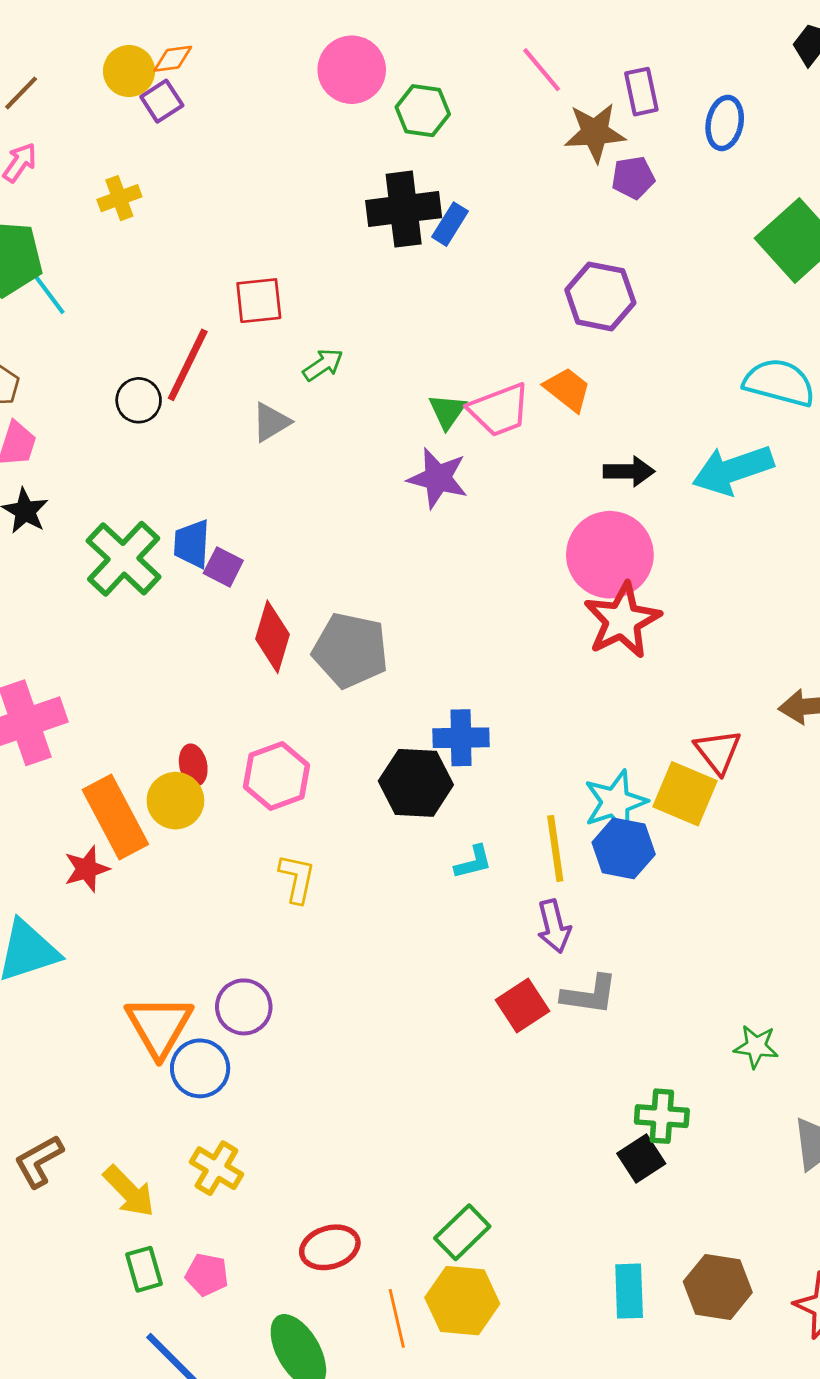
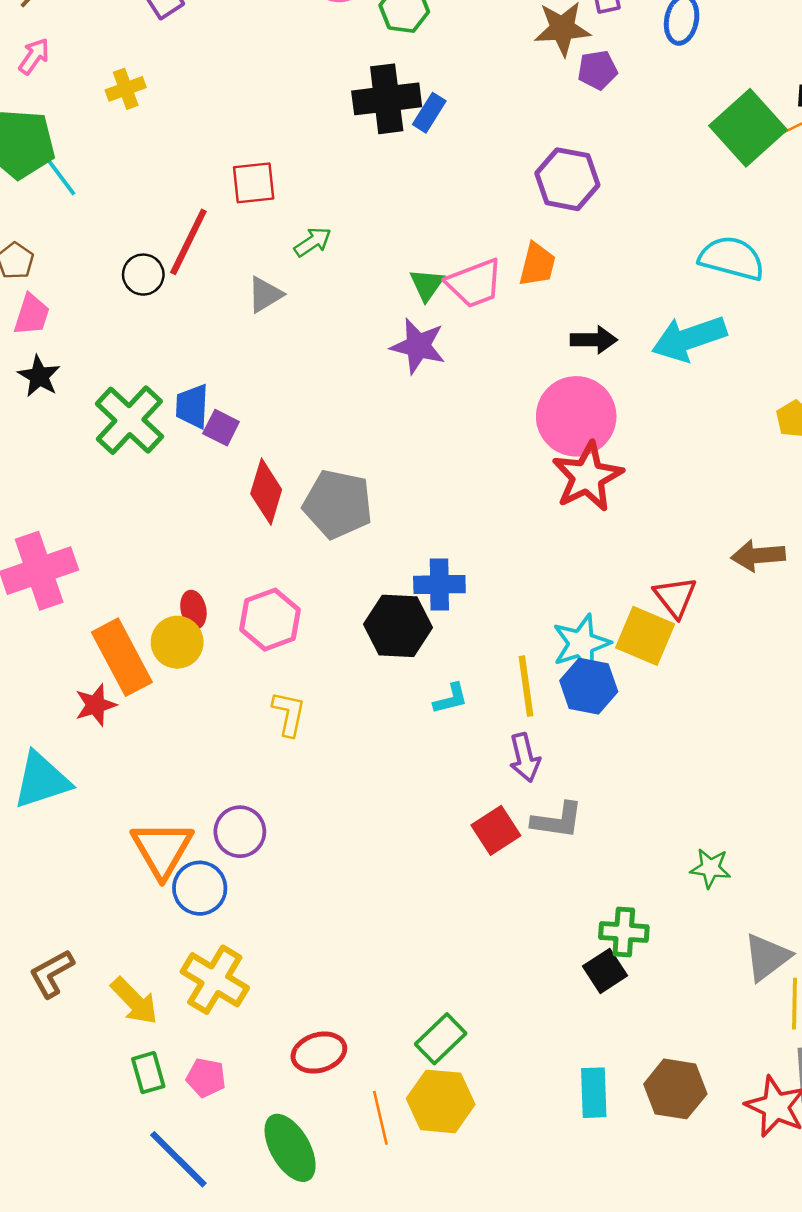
orange trapezoid: (568, 389) -> (537, 264), turned 66
yellow cross: (216, 1168) -> (215, 980), size x1.4

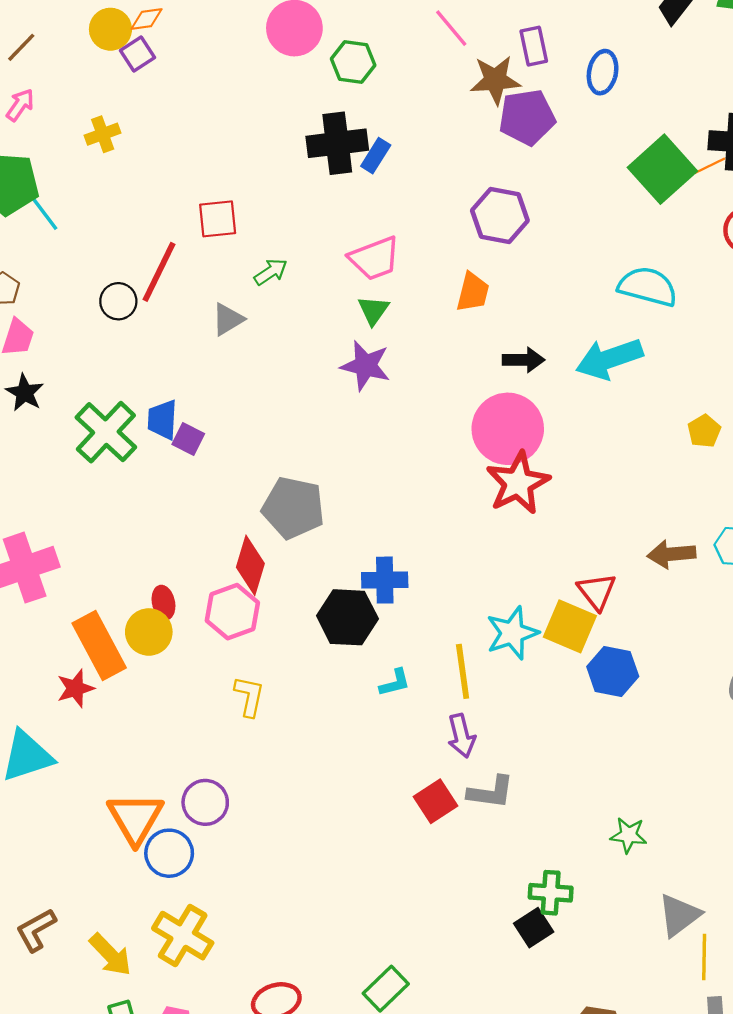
purple pentagon: (597, 70) -> (527, 117), size x1.6
pink trapezoid: (475, 283) -> (375, 258), moved
red diamond: (266, 492) -> (250, 565), moved
blue hexagon: (589, 686) -> (613, 671), moved

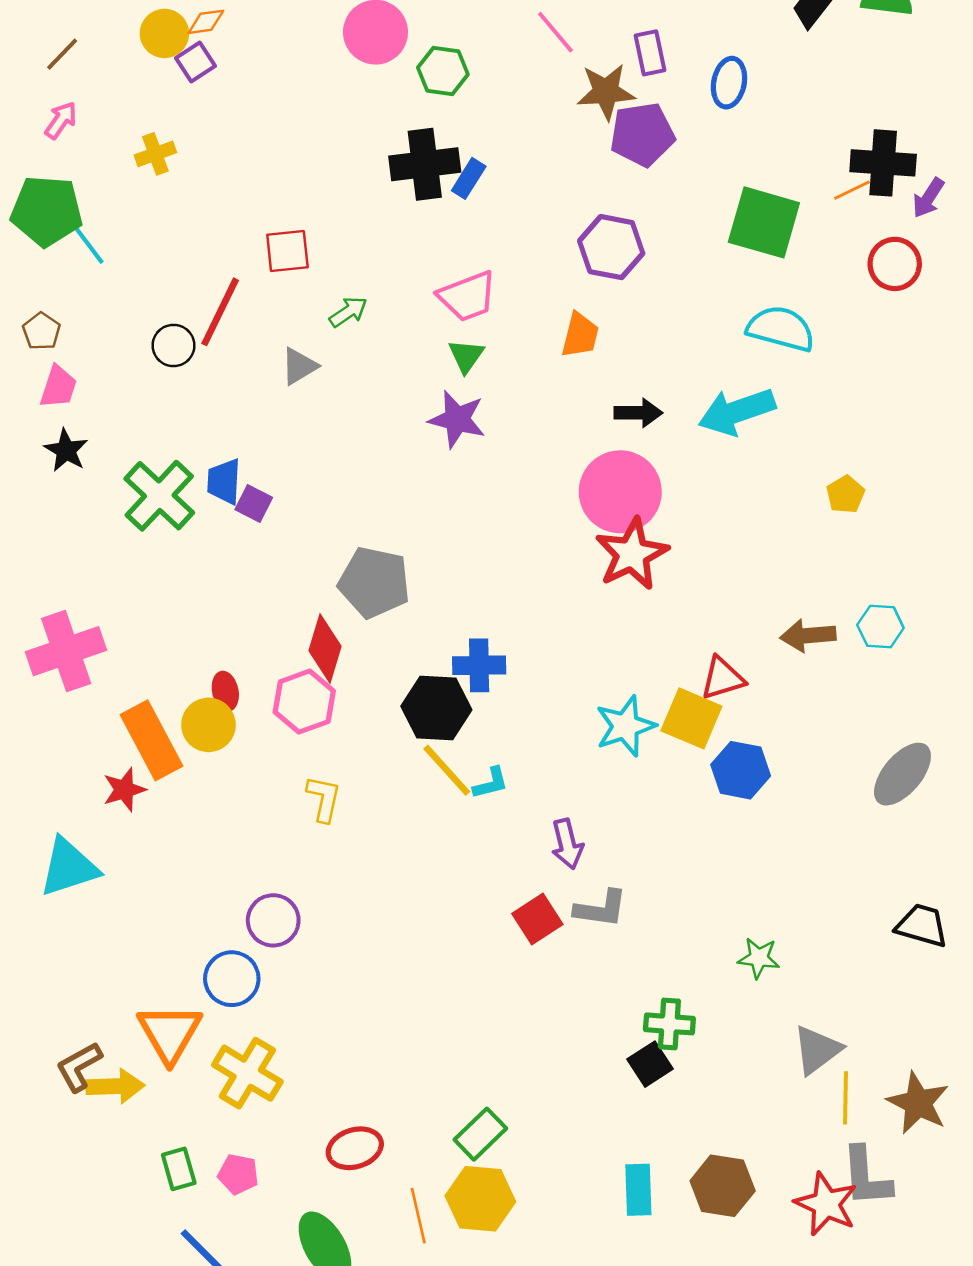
green square: (662, 169) -> (764, 222), moved, turned -32
red triangle: (597, 591) -> (723, 678), turned 51
yellow line: (463, 671) -> (447, 770), moved, turned -34
orange triangle: (135, 818) -> (170, 1033), moved
yellow arrow: (110, 955) -> (115, 1086), moved, turned -48

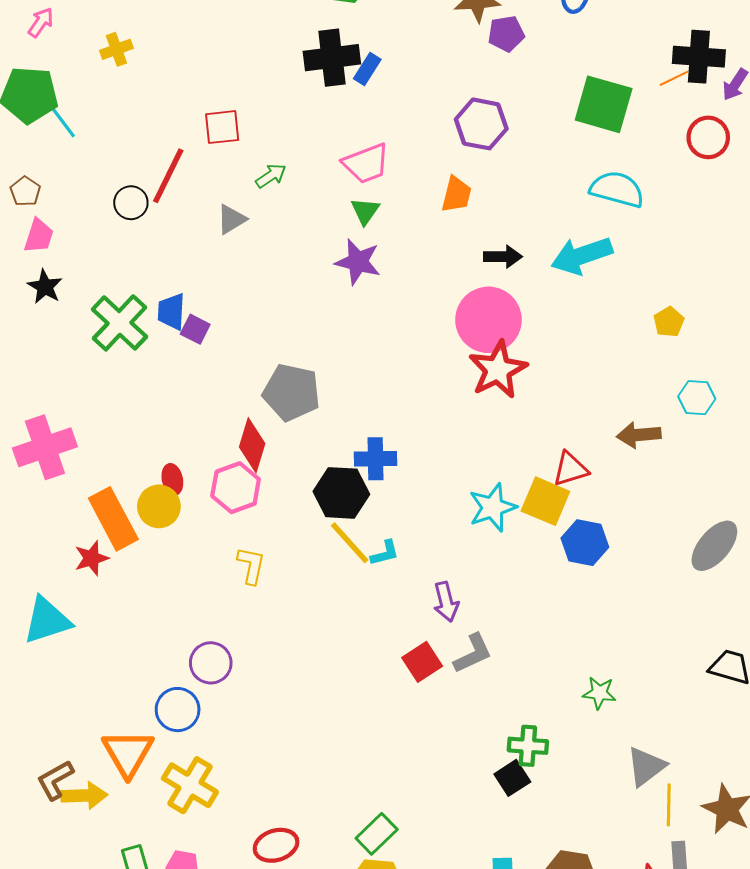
purple pentagon: (642, 134) -> (506, 34), size x0.7
cyan hexagon: (880, 626) -> (697, 398), moved
gray L-shape: (601, 909) -> (473, 654), turned -33

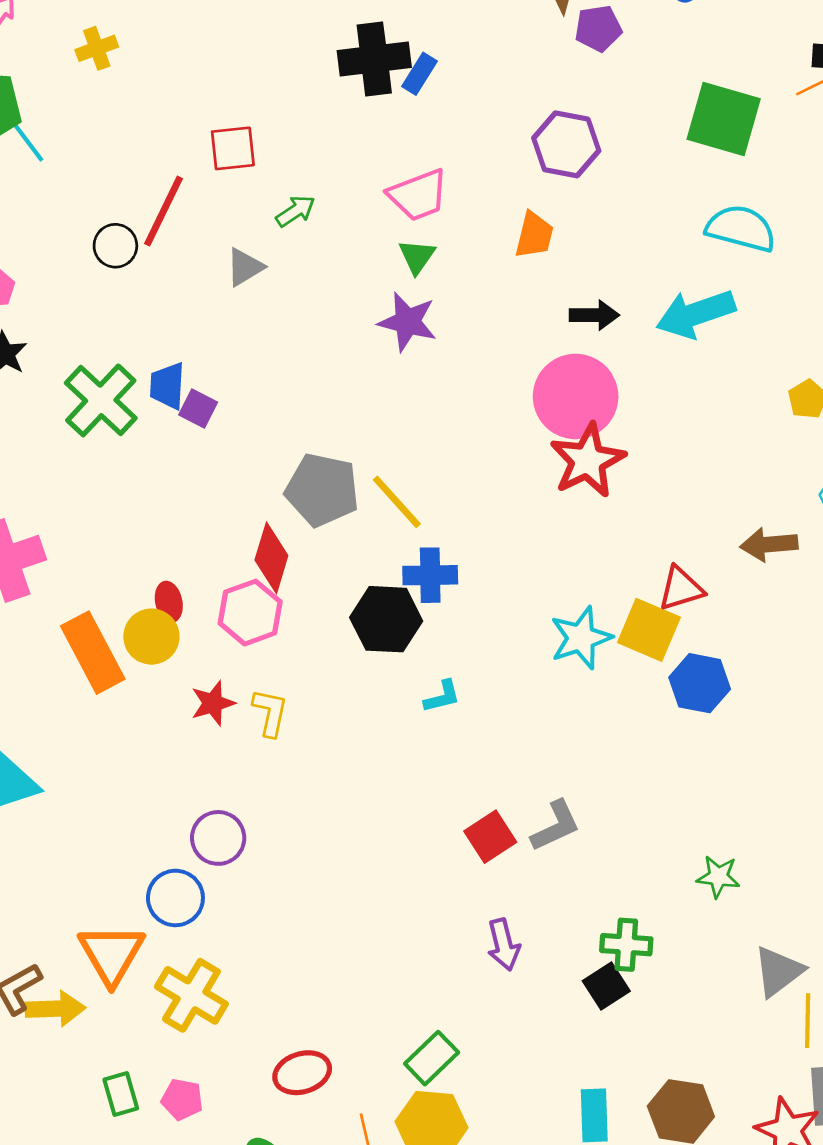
yellow line: (350, 543) -> (397, 502), moved
red star: (92, 558) -> (213, 703), moved
purple arrow: (446, 602) -> (504, 945), moved

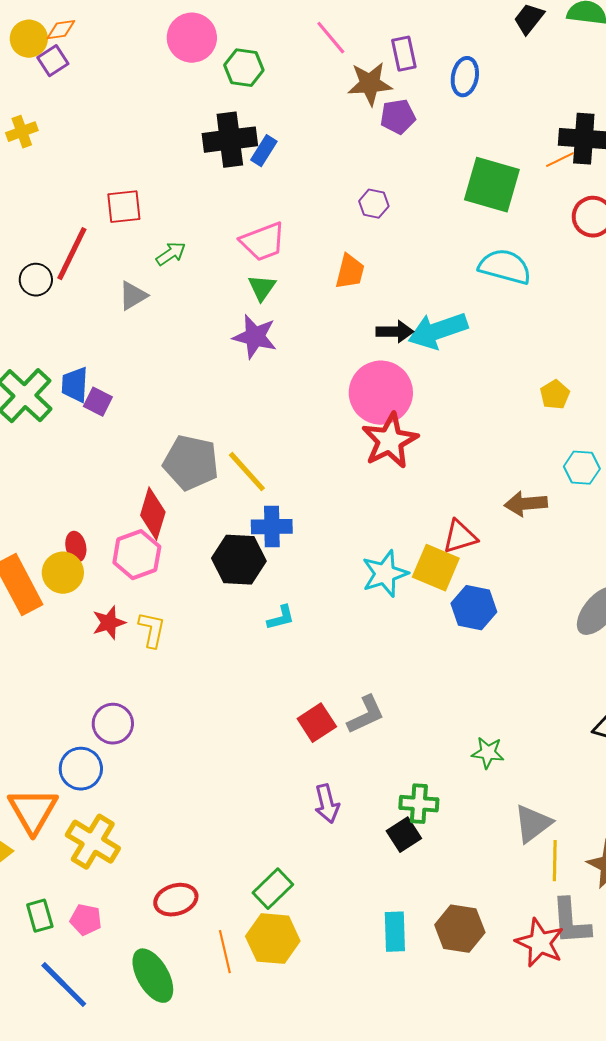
purple hexagon: (566, 144) -> (374, 204), size x0.6
cyan arrow: (696, 314) -> (438, 331), moved

